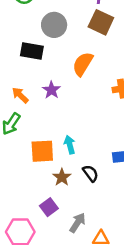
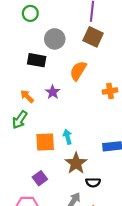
black semicircle: (90, 173) -> (93, 182), moved, turned 128
brown star: (62, 177) -> (76, 163), moved, size x1.5
purple square: (49, 207) -> (40, 178), moved

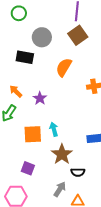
brown square: (93, 37) -> (78, 35), turned 30
purple star: (53, 92) -> (40, 98), moved
purple square: (40, 178) -> (28, 168), turned -32

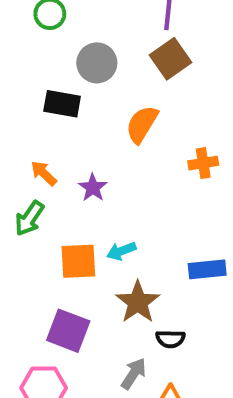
cyan arrow: (54, 129) -> (121, 251), turned -96
purple square: (28, 168) -> (68, 331), size x1.5

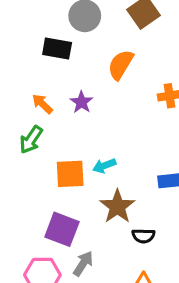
purple star: (93, 188) -> (81, 102), moved
gray arrow: (134, 374) -> (83, 264), moved

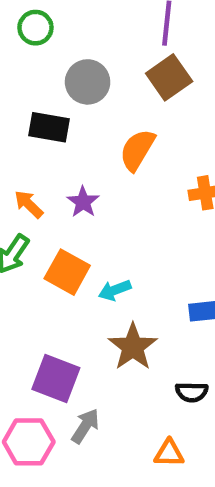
orange square: (70, 174) -> (67, 272), moved, turned 32
black semicircle: (143, 236) -> (192, 392), moved

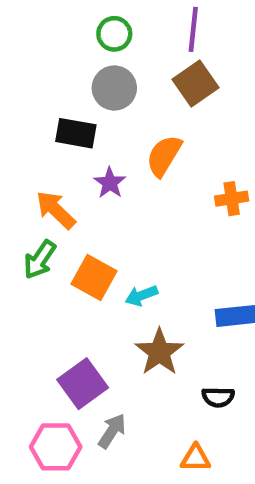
green circle: (35, 28) -> (114, 34), moved
purple star: (83, 202) -> (110, 183), moved
orange arrow: (29, 204) -> (56, 210), size x1.4
purple square: (56, 378) -> (83, 384), turned 33

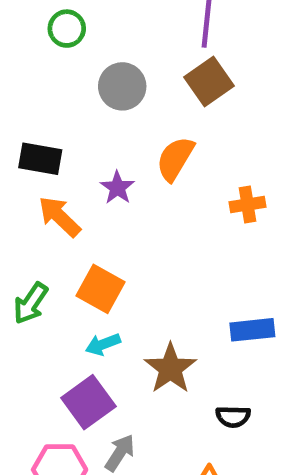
green circle: (114, 34) -> (67, 29), moved
black rectangle: (76, 133) -> (40, 159), moved
green arrow: (40, 260) -> (31, 303), moved
cyan arrow: (141, 296) -> (103, 344), moved

